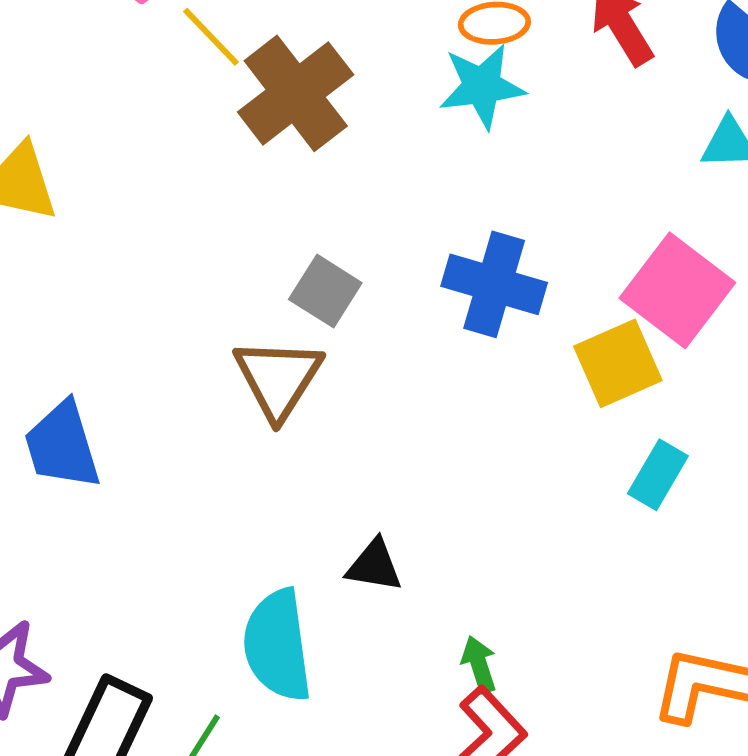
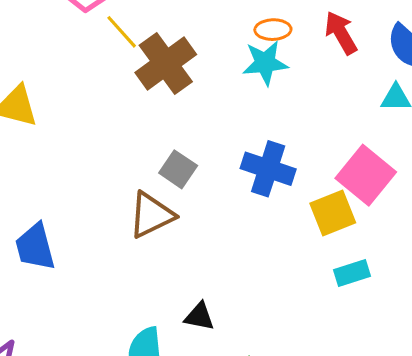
brown triangle: (278, 378) -> (151, 215), turned 30
cyan rectangle: (658, 475) -> (352, 273), turned 40

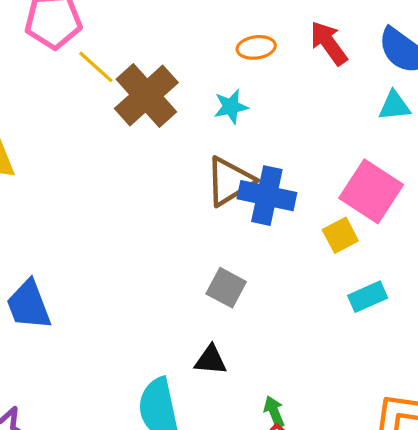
cyan star: (265, 63) -> (231, 107), moved, size x0.7
gray square: (178, 169) -> (226, 288), moved
yellow square: (333, 213) -> (340, 235), size x0.7
brown triangle: (151, 215) -> (230, 181), moved

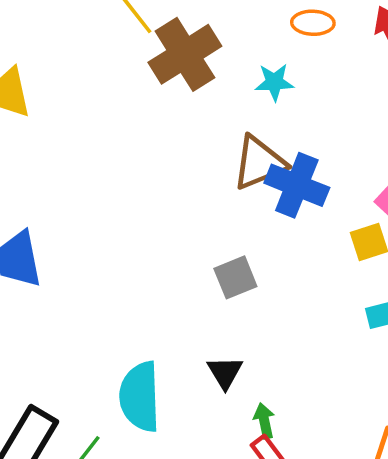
gray square: (226, 288) -> (235, 277), turned 30
black triangle: (211, 360) -> (225, 372), moved, turned 44

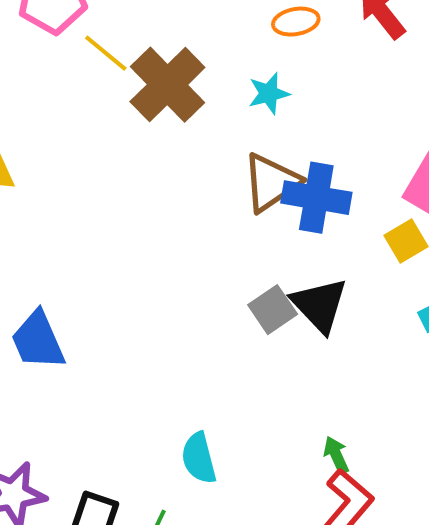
black triangle: (225, 372) -> (320, 305), moved, size x1.5
cyan semicircle: (140, 397) -> (199, 458), size x0.7

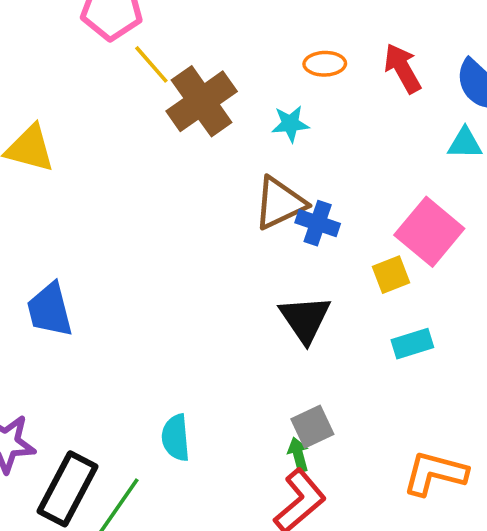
blue cross: (316, 198) -> (318, 223), size x0.7
gray square: (273, 310) -> (312, 427), moved

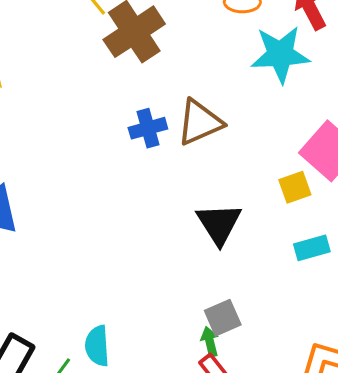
cyan star: (290, 124) -> (280, 54), moved, size x1.8
blue cross: (318, 223) -> (148, 128), moved, turned -36
cyan semicircle: (176, 438) -> (97, 346), moved

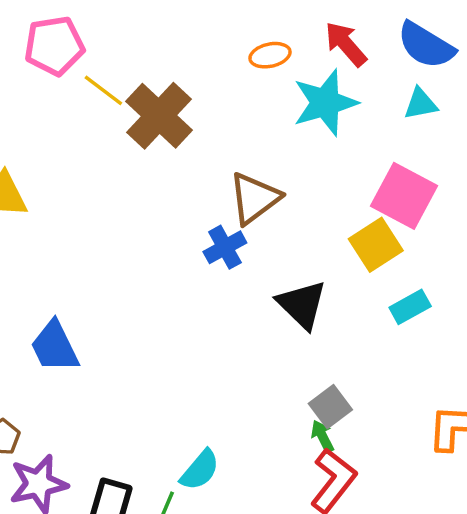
blue cross: (148, 128) -> (225, 247), moved
yellow square: (295, 187) -> (376, 245), size x1.4
cyan semicircle: (97, 346) -> (200, 470), turned -123

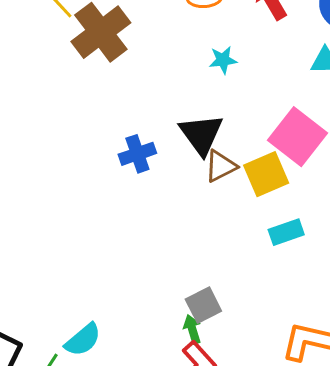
cyan star: (325, 103) -> (223, 60), moved, size x0.5
brown triangle: (254, 198) -> (221, 166), moved, size x0.7
black triangle: (302, 305) -> (201, 134), moved

